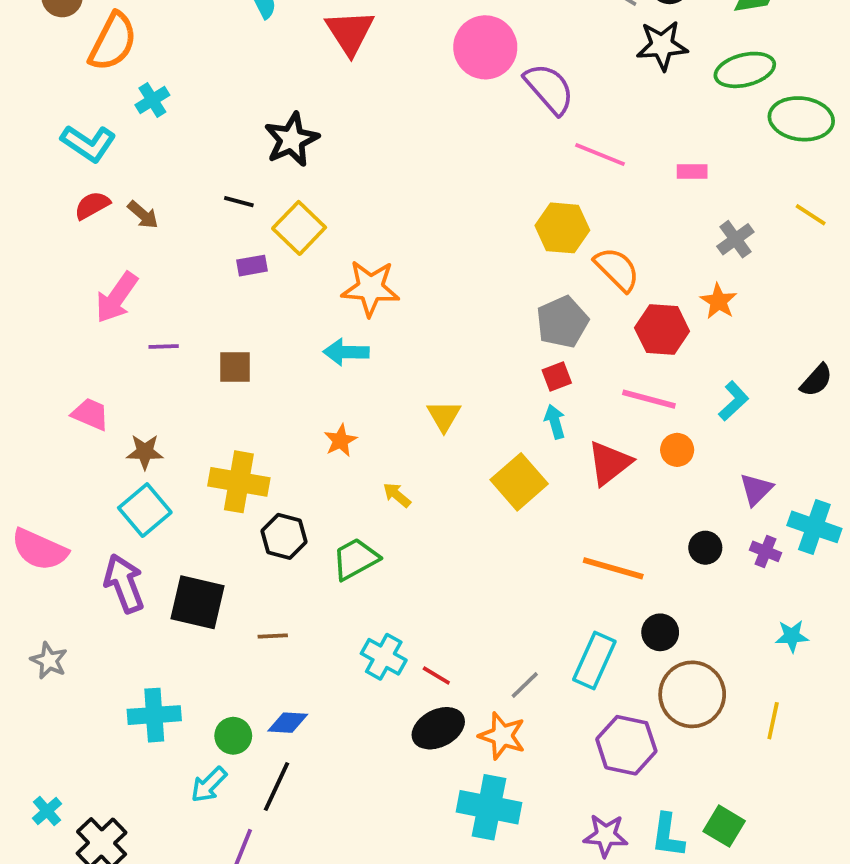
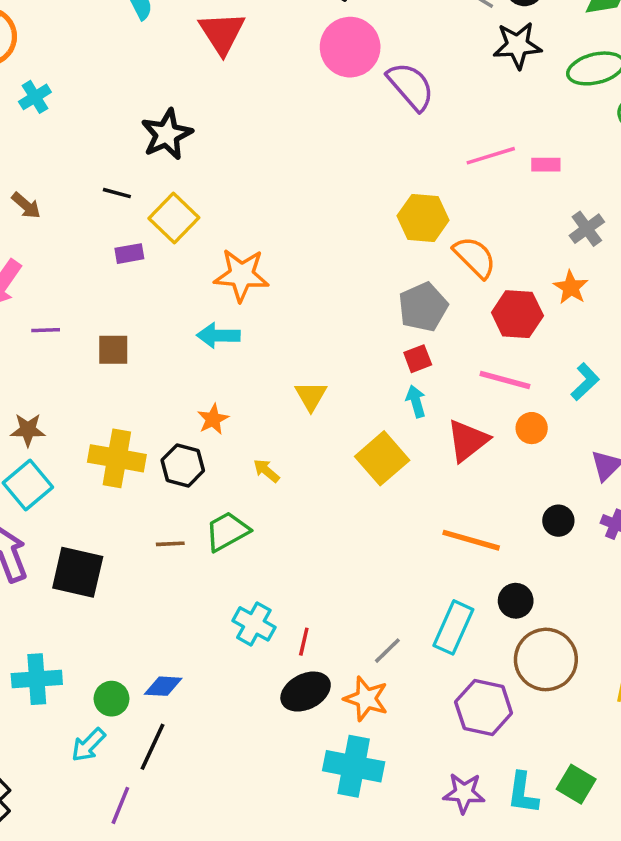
pink line: (600, 155) -> (491, 156), moved, turned -39
black hexagon: (284, 536) -> (183, 465), moved
brown line: (273, 636) -> (170, 544), moved
red line: (436, 676) -> (304, 642), turned 72

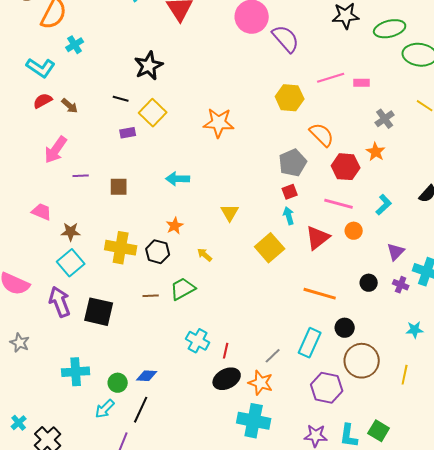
yellow hexagon: (423, 218) -> (290, 98), moved
orange star: (241, 275) -> (219, 123), moved

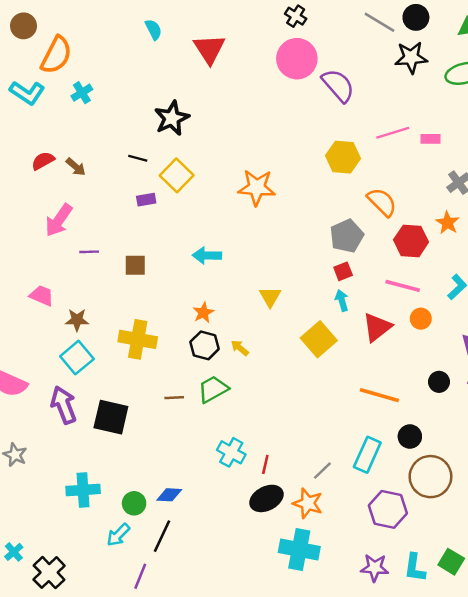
cyan L-shape: (41, 68) -> (27, 93), moved
black hexagon: (158, 252) -> (205, 345), moved

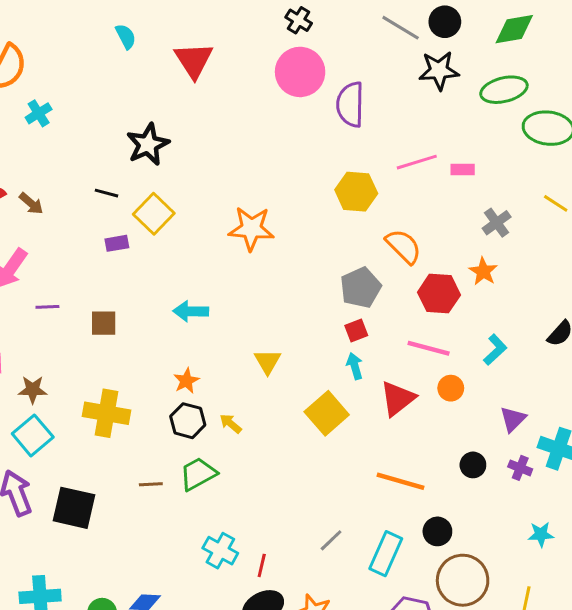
purple semicircle: (338, 85) -> (350, 104), turned -138
gray line: (322, 471) -> (331, 540), moved

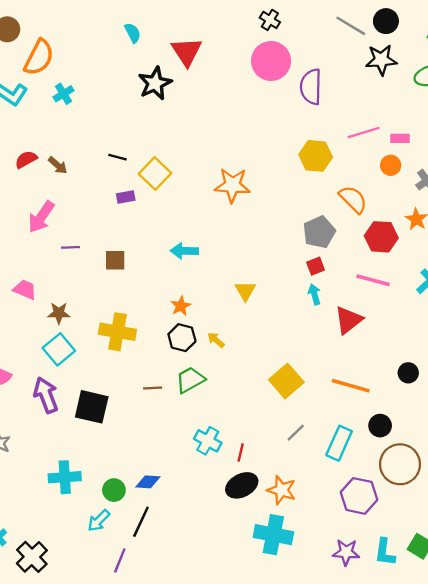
black star: (148, 144) -> (155, 83), moved
orange circle: (451, 388) -> (391, 165), moved
yellow square: (327, 413) -> (286, 381), moved

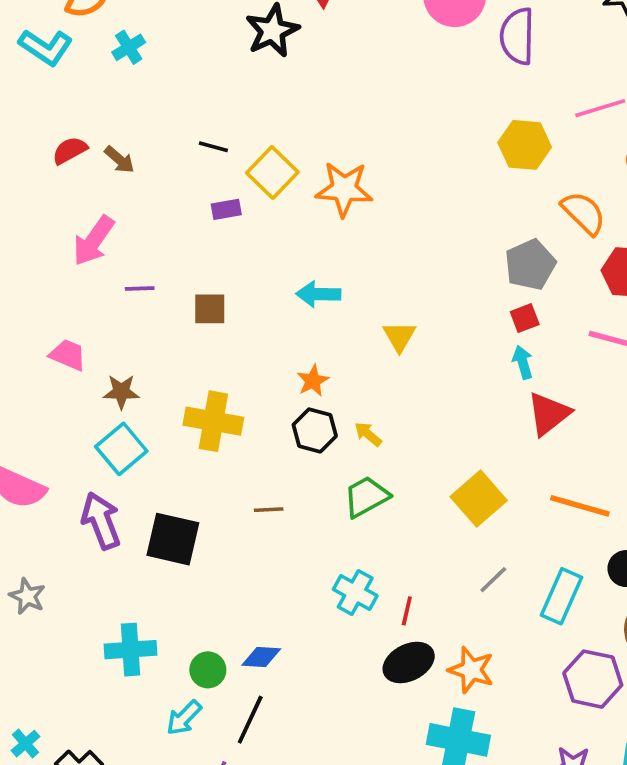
orange star: (232, 185) -> (344, 189), moved
yellow triangle: (245, 291) -> (399, 336), moved
red triangle: (348, 320) -> (549, 414), moved
green trapezoid: (190, 380) -> (366, 497), moved

